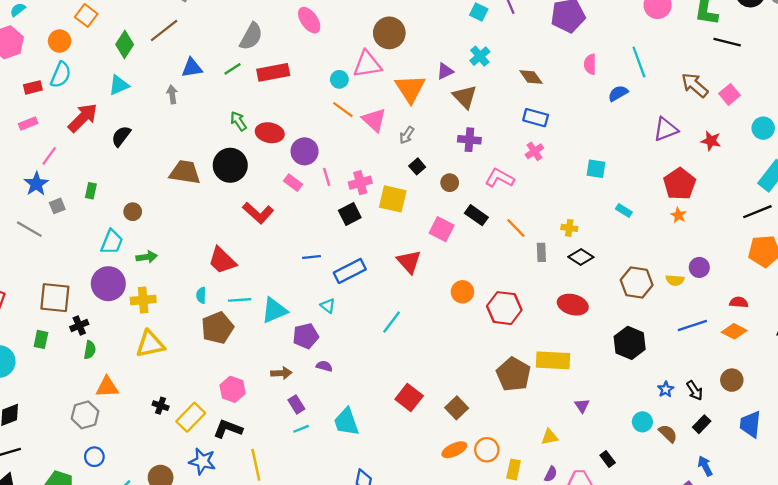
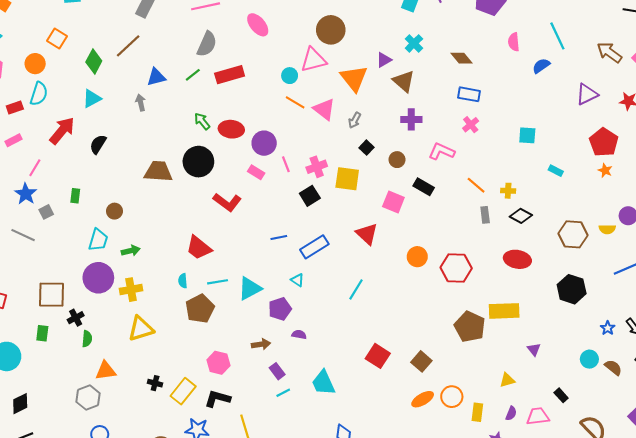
orange line: (516, 228) -> (476, 185), moved

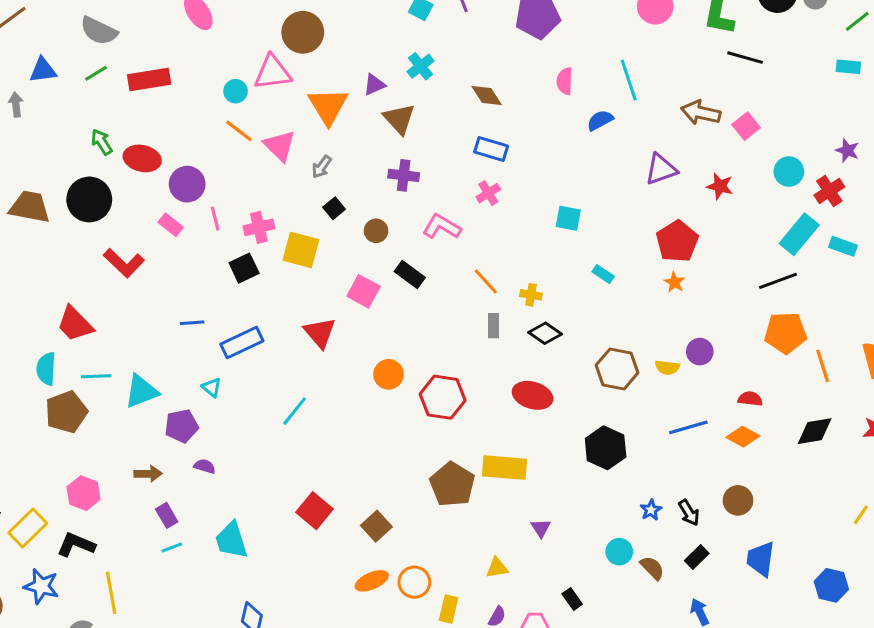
gray semicircle: (207, 44) -> (99, 31), moved, turned 85
brown arrow: (609, 52) -> (701, 113), turned -30
cyan semicircle: (183, 281) -> (46, 369), size x1.5

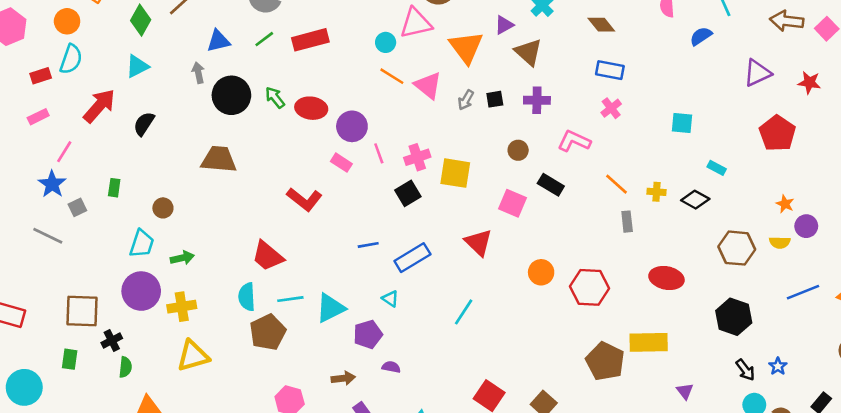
black circle: (89, 199) -> (231, 95), moved
black square: (334, 208) -> (495, 99), moved, turned 36
orange star: (674, 282) -> (785, 204), moved
black diamond: (545, 333) -> (695, 200), moved
black arrow: (689, 513) -> (745, 370), moved

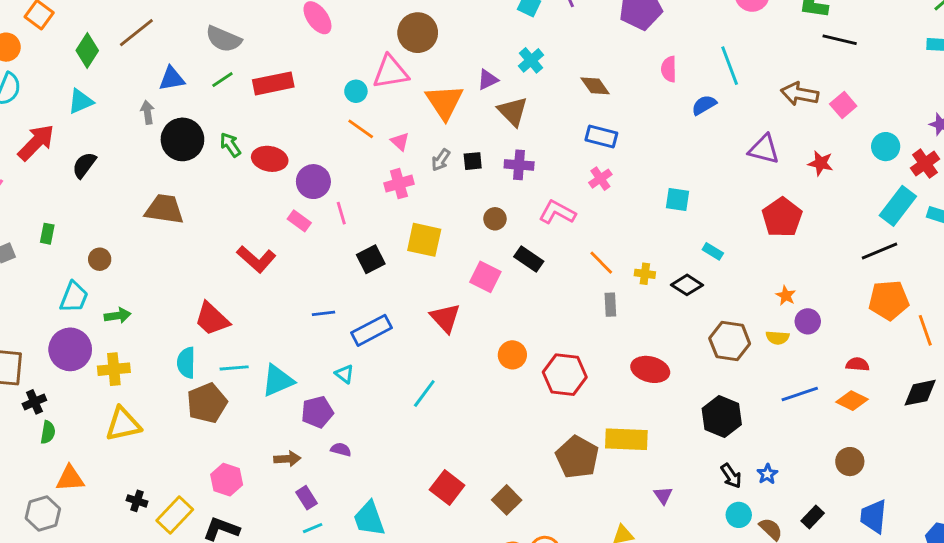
purple triangle: (757, 73) -> (764, 149), turned 36
pink triangle: (428, 85) -> (400, 142), size x0.6
pink cross: (417, 157) -> (399, 184), moved

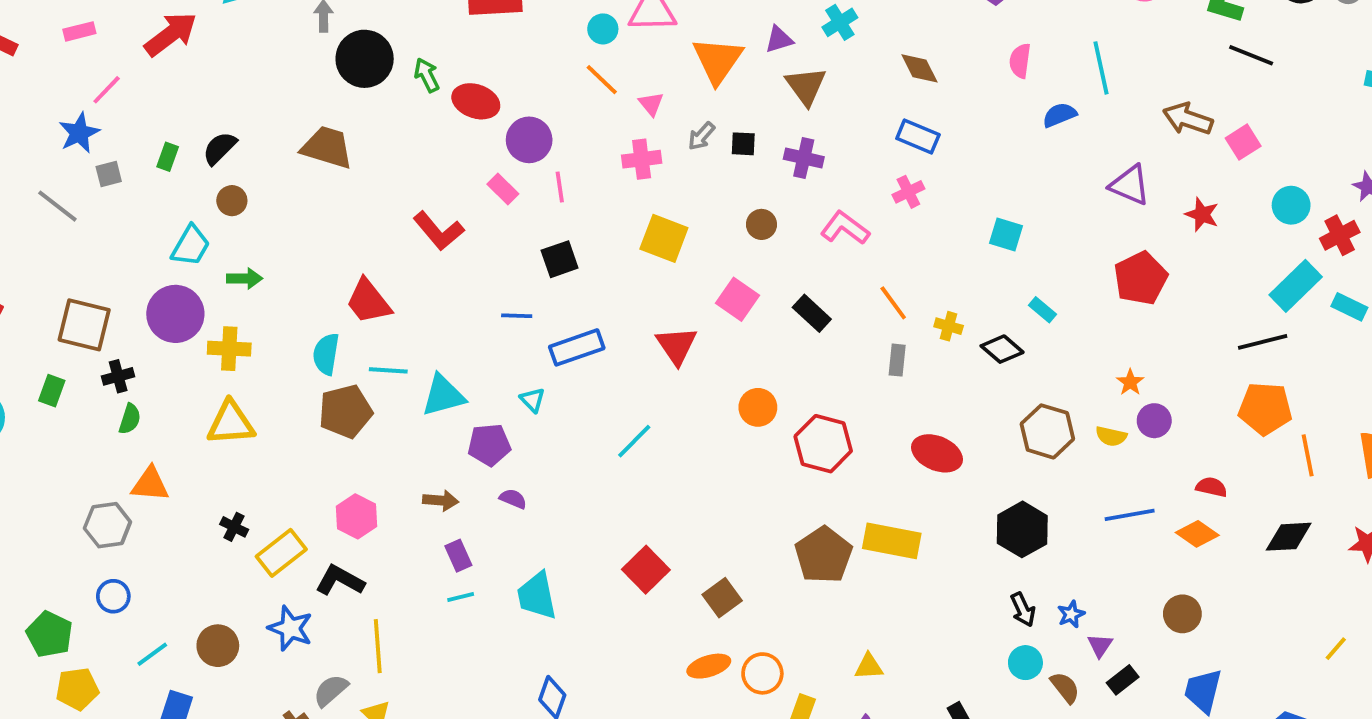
black semicircle: (84, 165) -> (220, 148), moved
black square: (371, 259) -> (560, 259), moved
black rectangle: (529, 259) -> (812, 313), moved
purple triangle: (663, 495) -> (1100, 646), moved

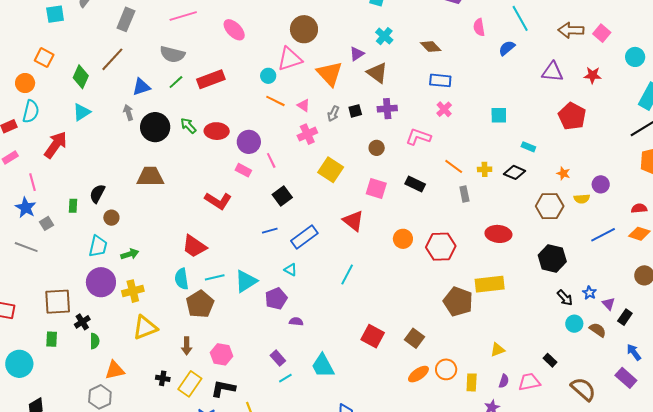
pink line: (107, 90) -> (33, 182), turned -42
yellow square: (664, 238) -> (331, 170), turned 30
orange star: (1130, 382) -> (563, 173), moved
brown arrow: (441, 501) -> (187, 346), moved, turned 102

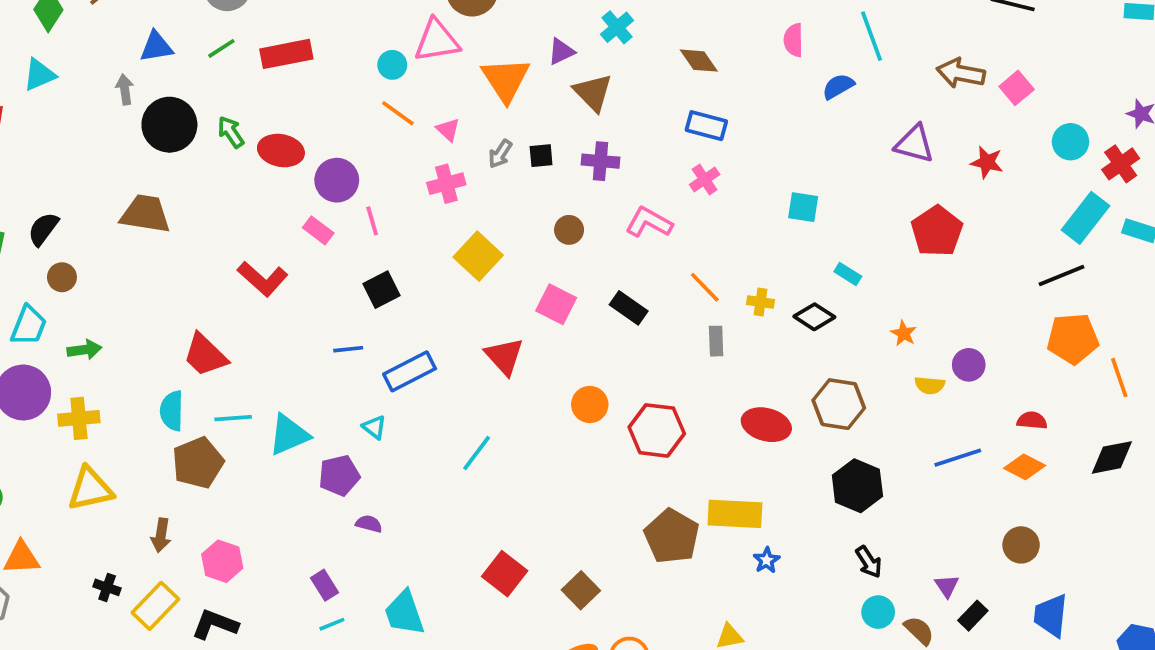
brown hexagon: (550, 206) -> (839, 404), moved
blue star: (589, 293) -> (767, 560), moved

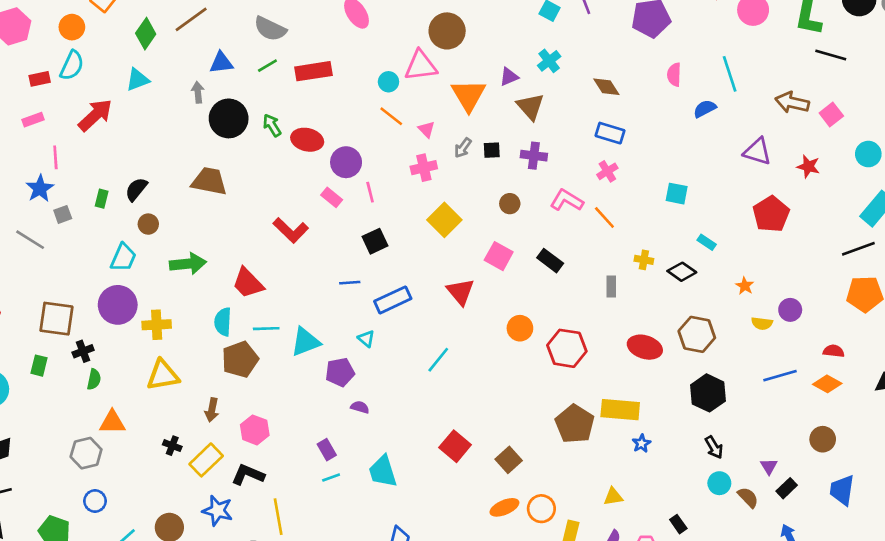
orange line: (705, 287) -> (604, 217), moved
green arrow: (84, 350) -> (188, 264), moved, size x1.5

